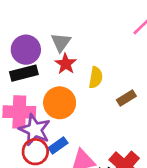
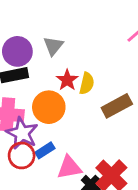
red star: (66, 64) -> (67, 80), moved
brown rectangle: (126, 98) -> (117, 106), size x1.5

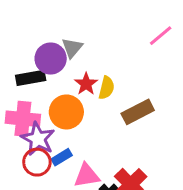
purple circle: (17, 51) -> (51, 59), moved

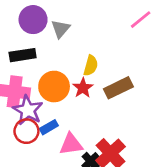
purple circle: (51, 59) -> (33, 20), moved
red star: (86, 84) -> (83, 88), moved

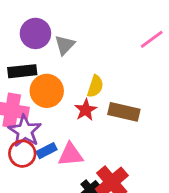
orange circle: (54, 87) -> (47, 91), moved
brown rectangle: (118, 88) -> (124, 112), turned 36
pink triangle: (71, 144) -> (71, 155), moved

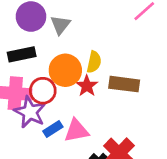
orange circle: (47, 91) -> (65, 70), moved
red circle: (22, 154) -> (43, 91), moved

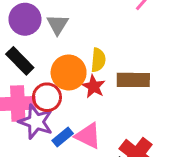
black rectangle: (22, 54) -> (20, 61), turned 64
pink triangle: (76, 131) -> (88, 136), turned 44

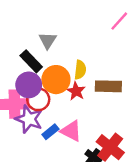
purple circle: (25, 19) -> (29, 85), moved
black rectangle: (20, 61) -> (31, 61), moved

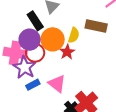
brown rectangle: (108, 86) -> (96, 26), moved
blue rectangle: (50, 132) -> (33, 85), moved

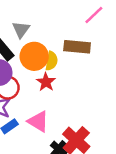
orange circle: (53, 39) -> (34, 56), moved

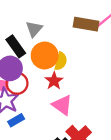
brown rectangle: (77, 47) -> (86, 24), moved
pink triangle: (38, 122) -> (62, 105), moved

